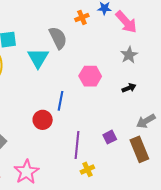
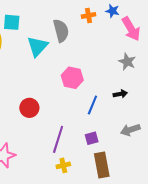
gray star: (129, 55) -> (127, 62), turned -30
pink hexagon: (90, 76) -> (72, 78), moved
blue line: (61, 101) -> (92, 105), moved
brown rectangle: (139, 149) -> (102, 165), moved

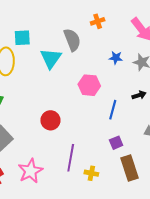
blue star: (112, 11) -> (116, 58), moved
purple line: (58, 139) -> (71, 158), moved
yellow cross: (63, 165) -> (91, 173), turned 32

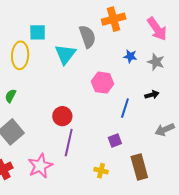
orange cross: (98, 21) -> (114, 19), size x1.6
purple square: (116, 143) -> (115, 140), moved
purple line: (71, 158) -> (69, 143), moved

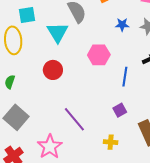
red circle: (62, 116) -> (53, 70), moved
purple line: (69, 143) -> (74, 119), turned -44

